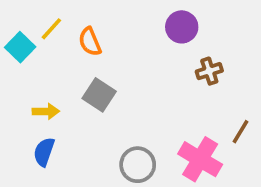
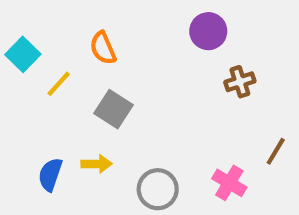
yellow line: (51, 29) -> (59, 84), moved
yellow arrow: (46, 111) -> (97, 164), moved
pink cross: (200, 159) -> (229, 183), size x0.7

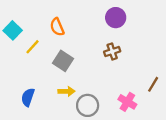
brown cross: (240, 82) -> (112, 52), moved
yellow arrow: (97, 164) -> (66, 91), moved

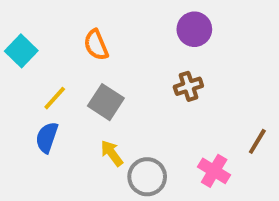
yellow line: (33, 47) -> (55, 98), moved
yellow arrow: (66, 91) -> (112, 153), turned -126
blue semicircle: (28, 97) -> (47, 137), moved

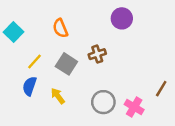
brown cross: (188, 86) -> (97, 54), moved
yellow arrow: (112, 153) -> (58, 96), moved
gray circle: (147, 177) -> (103, 102), moved

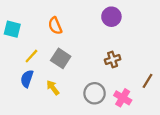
cyan square: (14, 32) -> (12, 29), turned -30
brown cross: (97, 54) -> (113, 59), moved

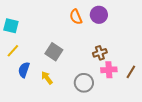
orange semicircle: (55, 26) -> (76, 17), moved
yellow line: (31, 56) -> (13, 51), moved
pink cross: (123, 98) -> (109, 70), moved, turned -35

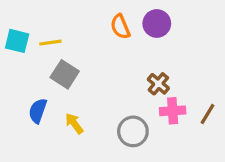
yellow line: (13, 51) -> (50, 43), moved, turned 40
gray square: (54, 52) -> (65, 74), moved
brown cross: (100, 53) -> (158, 84), turned -32

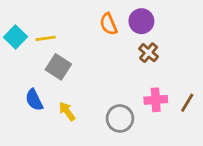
cyan square: (17, 41) -> (16, 37), turned 30
brown cross: (158, 84) -> (149, 53), moved
blue semicircle: (38, 111) -> (34, 100), turned -45

